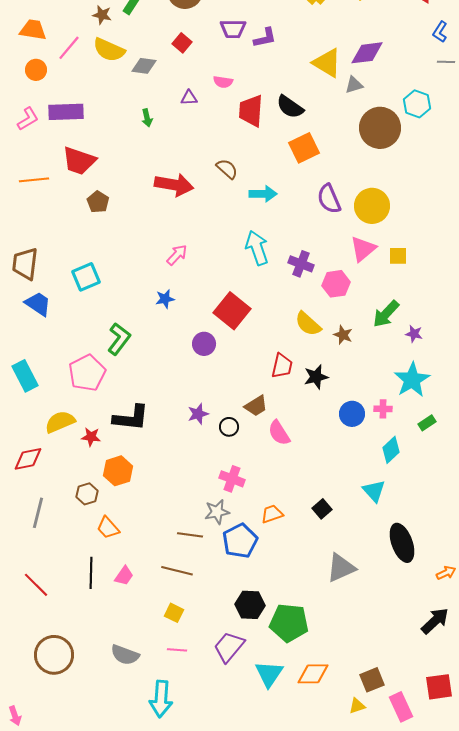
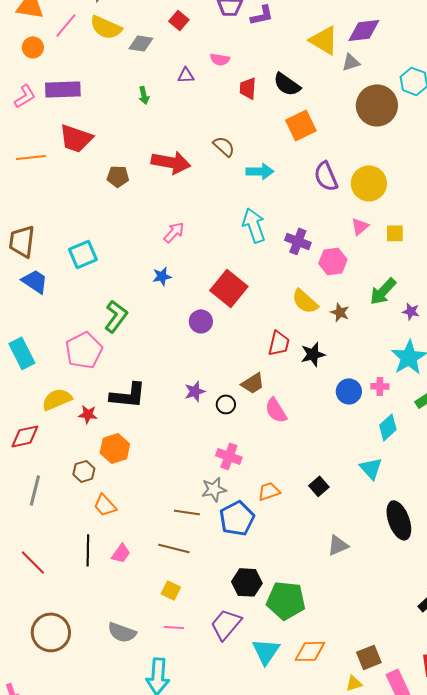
red trapezoid: (251, 111) -> (248, 88), size x0.7
brown pentagon: (98, 202) -> (118, 176), moved, turned -30
pink triangle: (363, 249) -> (360, 226), size x0.7
gray triangle: (341, 568) -> (338, 545), size x0.7

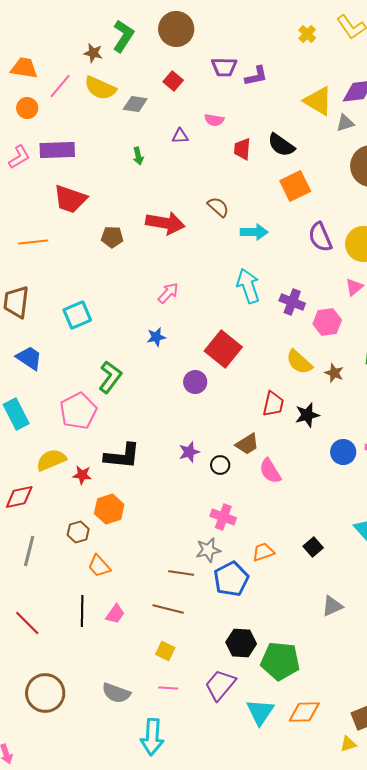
orange line: (31, 157) -> (33, 242), moved
blue trapezoid: (35, 281) -> (29, 358), moved

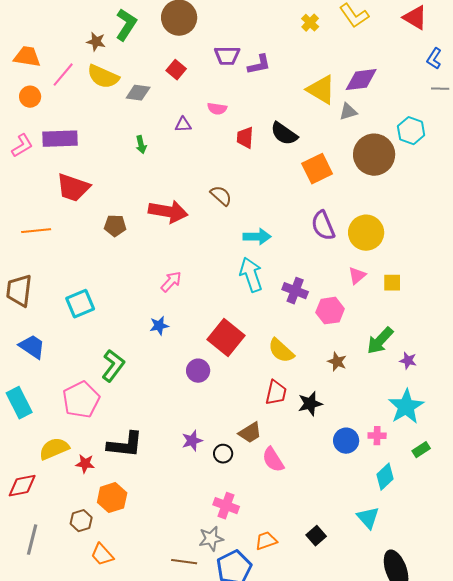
orange square: (295, 186) -> (317, 169), moved
cyan arrow: (254, 232) -> (257, 237), moved
yellow semicircle: (299, 362) -> (281, 351), moved

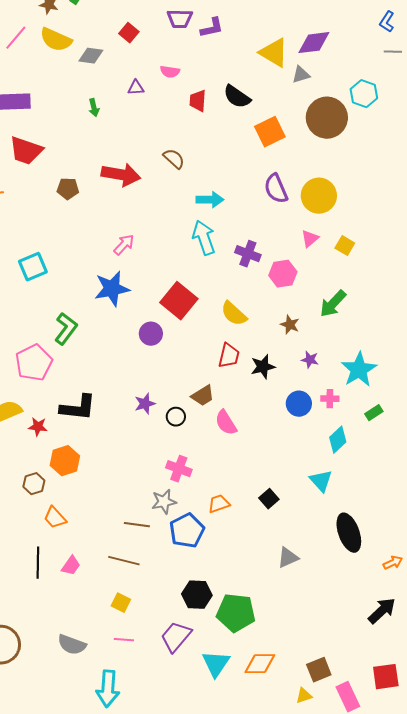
yellow square: (392, 283) -> (345, 246), turned 30
blue star: (159, 326) -> (112, 289), size x1.8
purple star: (408, 361) -> (310, 360), moved

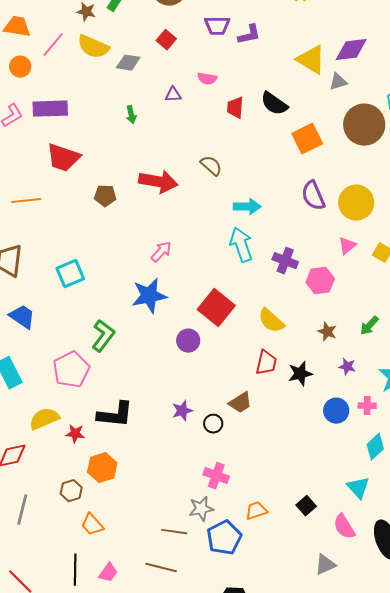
green arrow: (333, 304) -> (369, 326), moved, size x0.7
pink semicircle: (226, 423) -> (344, 527), moved

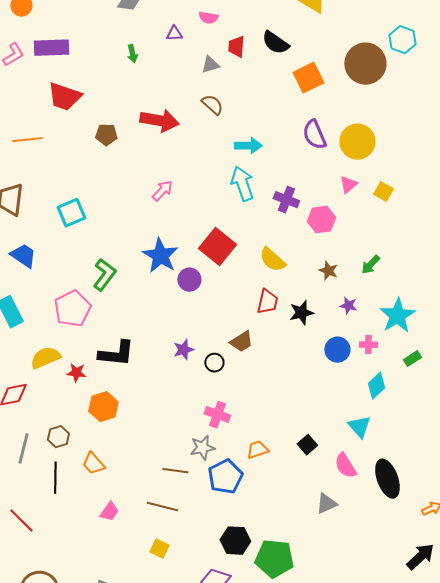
gray triangle: (338, 82) -> (210, 65), moved
blue star: (149, 296) -> (160, 256), moved, turned -30
brown hexagon: (71, 491) -> (58, 437), moved
black line: (75, 570) -> (55, 478), moved

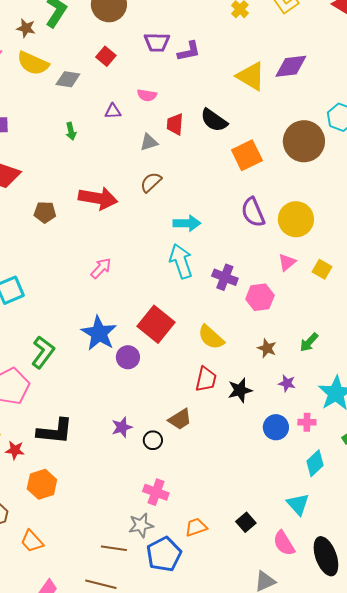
brown semicircle: (212, 105) -> (151, 182), turned -85

